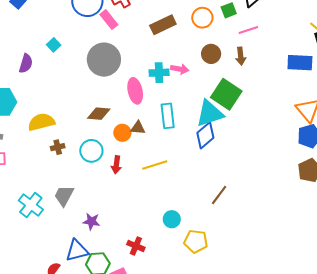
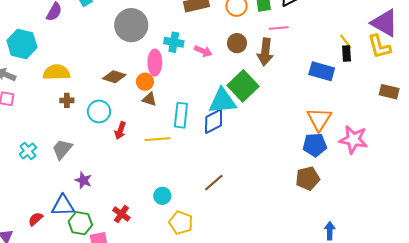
brown arrow: (241, 56) -> (265, 52), size x1.5
cyan cross: (159, 73) -> (174, 42), moved
cyan rectangle: (168, 116) -> (181, 115), moved
orange circle: (122, 133) -> (145, 82), moved
cyan cross: (31, 205) -> (28, 151), size x0.7

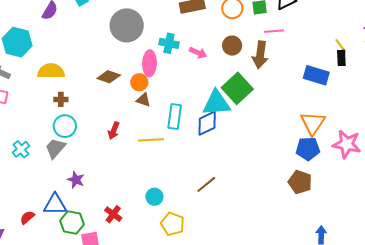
cyan circle: (99, 111) -> (65, 126), moved
brown pentagon: (308, 178) -> (300, 182), turned 30

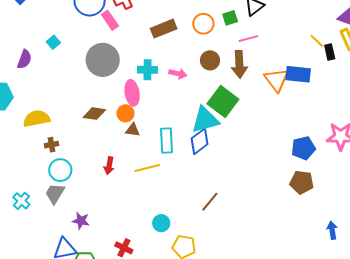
black rectangle: (341, 58) -> (330, 52), moved
orange triangle: (313, 123) -> (276, 80), moved

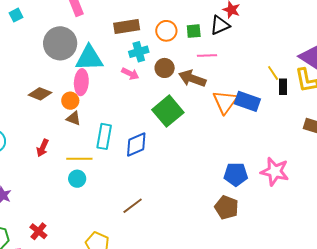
brown arrow: (239, 64) -> (192, 78), turned 100
cyan cross: (147, 70) -> (139, 52), moved, turned -30
cyan triangle: (205, 120) -> (89, 58), moved
cyan circle: (161, 223) -> (77, 179), moved

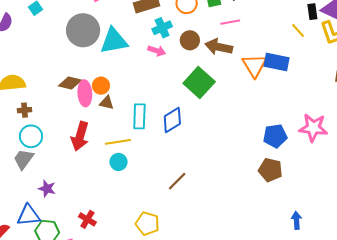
pink ellipse: (81, 82) -> (85, 93), moved
black rectangle: (283, 87) -> (312, 12), moved
red arrow: (43, 148) -> (80, 136), size x1.6

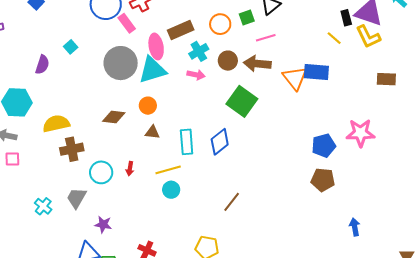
orange circle: (101, 86) -> (148, 106), moved
pink ellipse: (85, 93) -> (156, 46), moved
brown cross: (24, 110) -> (72, 149), size x1.6
cyan circle: (31, 136) -> (101, 172), moved
red arrow: (80, 136) -> (130, 169), size x0.5

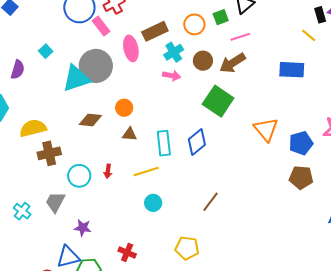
brown arrow: (257, 64) -> (232, 63), turned -36
cyan triangle: (152, 70) -> (76, 78), moved
orange triangle: (295, 78) -> (266, 129), moved
cyan circle: (171, 190) -> (153, 203), moved

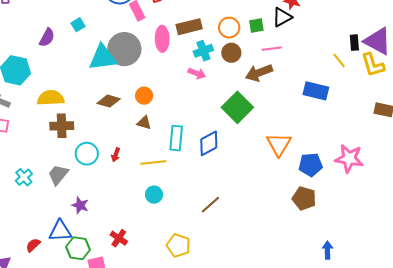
brown circle: (203, 61) -> (231, 53), moved

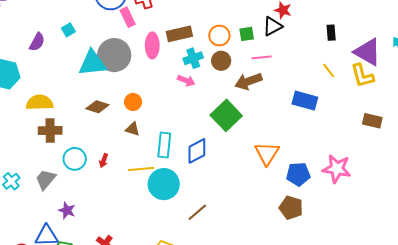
black rectangle: (354, 43) -> (331, 33), moved
cyan circle: (154, 195) -> (164, 184), moved, size x1.8

